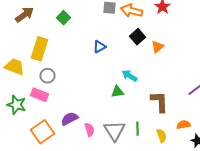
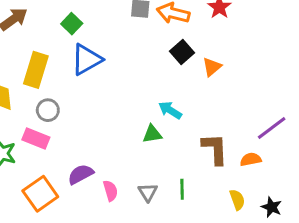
blue triangle: (100, 47) -> (87, 59), moved, size x1.6
orange semicircle: (184, 125) -> (251, 159), moved
gray triangle: (114, 131) -> (148, 192), size x0.6
yellow semicircle: (162, 136) -> (237, 200), moved

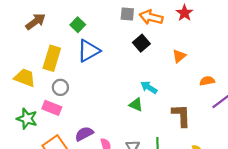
black square: (182, 52) -> (141, 43), moved
green triangle: (152, 134) -> (136, 105), turned 32
orange semicircle: (251, 159) -> (207, 81), moved

